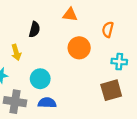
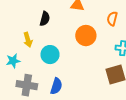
cyan circle: (40, 79) -> (50, 55), moved
blue semicircle: (47, 103) -> (56, 86), turned 105

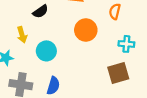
black semicircle: (45, 19) -> (41, 11), turned 40

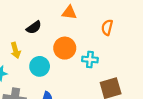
orange circle: (86, 30) -> (65, 48), moved
cyan cross: (126, 44) -> (90, 60), moved

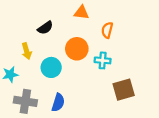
orange semicircle: (107, 27) -> (107, 30), moved

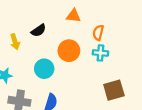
yellow arrow: (27, 51) -> (15, 42), moved
cyan cross: (103, 60) -> (100, 53), moved

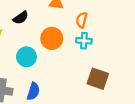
brown square: (114, 90) -> (98, 79), turned 35

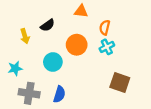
cyan cross: (84, 41) -> (107, 47), turned -32

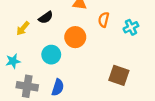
yellow arrow: (25, 36) -> (23, 28), turned 56
cyan cross: (107, 47) -> (131, 27), moved

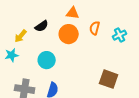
orange circle: (75, 37) -> (69, 34), moved
cyan star: (13, 61) -> (12, 55), moved

